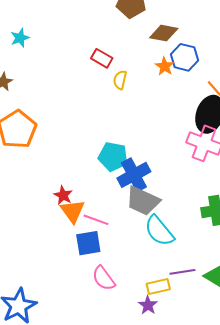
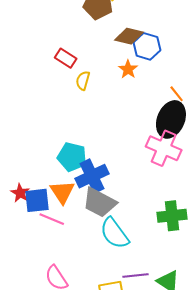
blue hexagon: (184, 57) -> (147, 46), moved
orange triangle: (73, 211) -> (62, 192), moved
blue square: (88, 243) -> (37, 200), moved

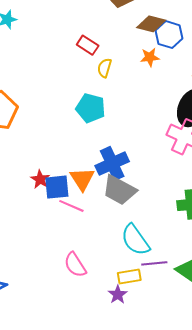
orange star: (128, 69) -> (150, 57), turned 30
cyan pentagon: (72, 157) -> (91, 108), moved
cyan semicircle: (114, 233) -> (135, 240), moved

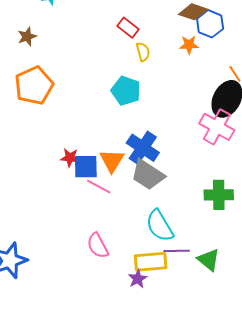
yellow semicircle: (104, 68) -> (143, 52), turned 144
blue cross: (112, 164) -> (143, 148), turned -36
red star: (40, 179) -> (70, 158), turned -30
yellow rectangle: (129, 277) -> (151, 262), size x1.4

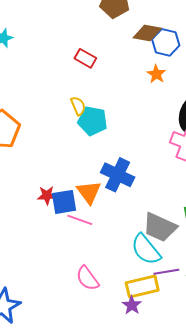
orange star: (189, 45) -> (156, 74), moved, turned -30
yellow semicircle: (143, 52) -> (78, 106), moved
gray trapezoid: (148, 175) -> (160, 227), moved

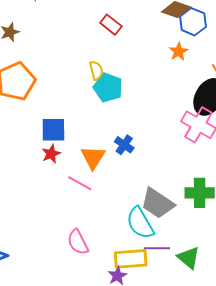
blue cross: (118, 175) -> (124, 145), size x0.6
red star: (47, 195) -> (51, 154), turned -30
blue square: (64, 202) -> (53, 130), moved

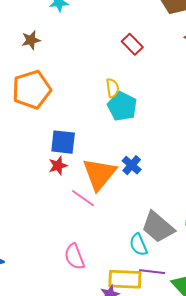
orange triangle: (93, 157) -> (99, 174), size x1.4
cyan semicircle: (140, 223) -> (138, 245), size x0.7

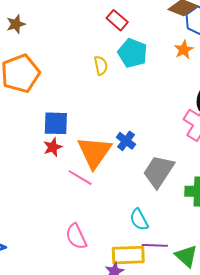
cyan pentagon: (122, 106) -> (132, 53), moved
gray trapezoid: (158, 227) -> (159, 172), moved, turned 87

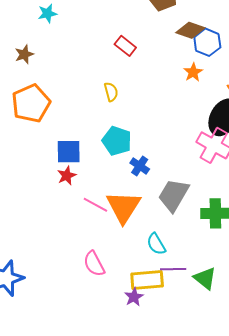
cyan pentagon: (132, 53) -> (117, 141), moved
orange triangle: (94, 152) -> (123, 207), moved

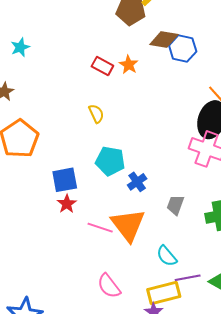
orange star: (193, 72) -> (129, 65), moved
blue cross: (140, 166) -> (137, 182), turned 30
gray trapezoid: (173, 195) -> (175, 205), size x0.6

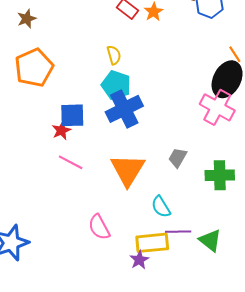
cyan pentagon: (110, 161) -> (116, 85), moved
blue cross: (137, 182) -> (124, 109), moved, size x1.8
red star: (67, 204) -> (61, 130), moved
pink line: (100, 228) -> (71, 162), moved

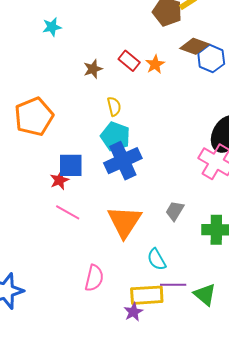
brown star: (27, 19) -> (93, 69), moved
pink semicircle: (99, 227) -> (94, 278), turned -140

